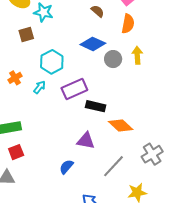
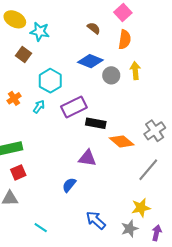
brown square: (26, 34) -> (23, 54), turned -35
gray cross: (152, 154) -> (155, 131), moved
gray line: (113, 166) -> (148, 170), moved

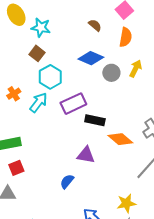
yellow ellipse: (15, 19) -> (16, 15), turned 30
brown square: (23, 54) -> (37, 53), moved
yellow arrow: (135, 71) -> (136, 69), turned 30
cyan arrow: (39, 107) -> (38, 102), size x1.5
yellow star: (141, 208) -> (126, 203), moved

